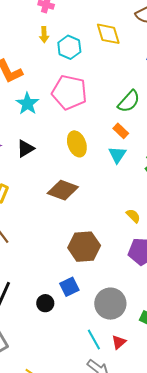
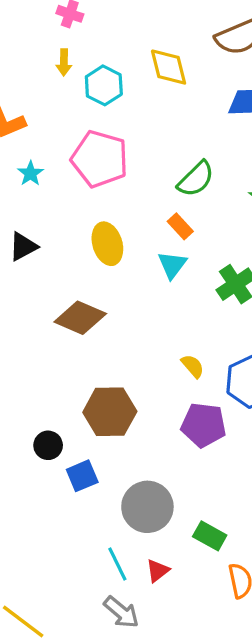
cyan star: (27, 104) -> (30, 173), size x0.7
black circle: (45, 303) -> (48, 445), moved

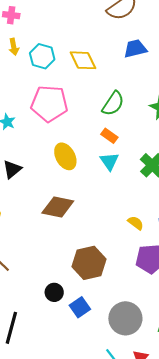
yellow diamond: (169, 67) -> (83, 60), moved

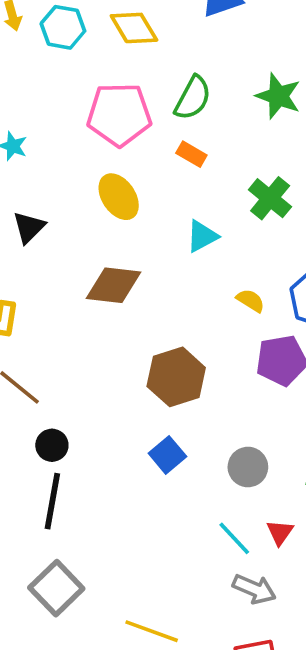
pink pentagon: (49, 103) -> (119, 114), moved
cyan triangle: (109, 161) -> (202, 236), moved, turned 42
black circle: (54, 292) -> (52, 445), moved
gray circle: (125, 318) -> (248, 467), size x0.7

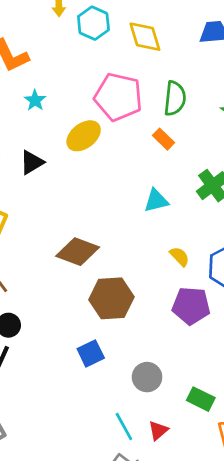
green semicircle: (193, 98) -> (175, 98), turned -36
yellow ellipse: (119, 197) -> (84, 136), moved, turned 72
brown diamond: (114, 285) -> (78, 252), moved

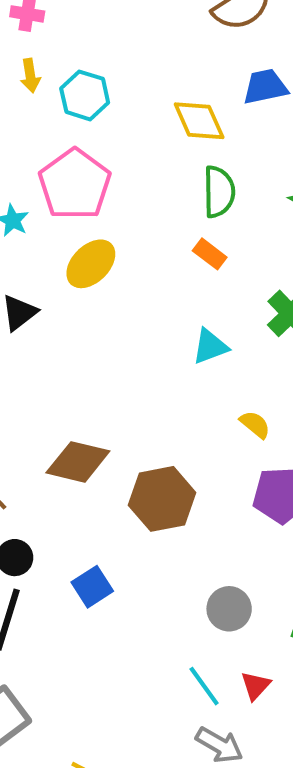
yellow diamond: (145, 37) -> (199, 121), moved
pink pentagon: (118, 97) -> (75, 184), moved, turned 30
brown diamond: (78, 252) -> (78, 462), moved
blue square: (91, 353) -> (92, 587), moved

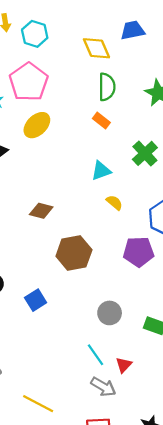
yellow semicircle: (255, 424) -> (114, 202), moved
brown diamond: (78, 462) -> (41, 211), moved, size x0.7
red triangle: (255, 686) -> (124, 365), moved

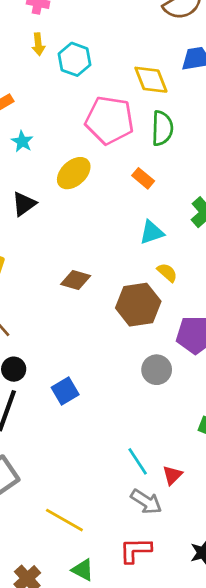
pink pentagon: (29, 82) -> (109, 120), moved, turned -30
orange rectangle: (101, 121) -> (143, 178), moved
brown hexagon: (74, 253) -> (138, 305), moved
gray circle: (110, 313) -> (157, 370), moved

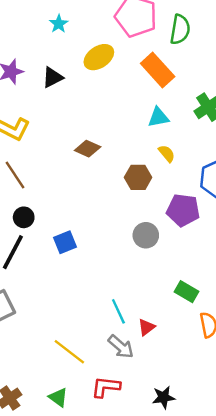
orange rectangle: (143, 178) -> (158, 70), size x1.8
brown hexagon: (138, 305) -> (138, 177), size x0.7
yellow line: (64, 520) -> (69, 352), moved

